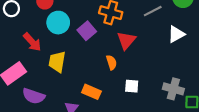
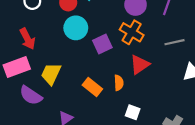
red arrow: (32, 42) -> (27, 39), moved
yellow trapezoid: (57, 62) -> (51, 74), moved
orange rectangle: (91, 92) -> (92, 87), moved

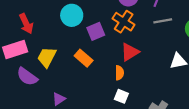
gray line: (175, 42) -> (163, 21), moved
orange semicircle: (119, 83) -> (119, 73), moved
orange rectangle: (92, 87) -> (84, 58), moved

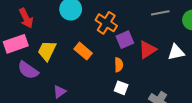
orange cross: (124, 22) -> (106, 23), moved
purple square: (96, 31) -> (125, 40), moved
red triangle: (130, 52) -> (147, 50), moved

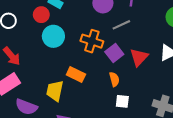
gray line: (160, 13) -> (121, 25), moved
yellow trapezoid: (47, 51) -> (55, 91), moved

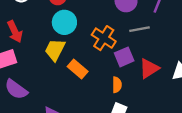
yellow trapezoid: (55, 91) -> (55, 50), moved

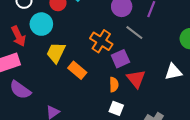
cyan circle: (64, 22) -> (41, 24), moved
gray line: (139, 29) -> (134, 33), turned 48
red triangle: (149, 68) -> (136, 79), moved, turned -36

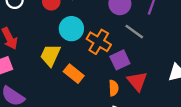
cyan circle: (41, 24) -> (71, 29), moved

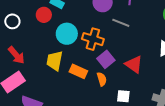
purple square: (120, 60) -> (106, 59), moved
orange semicircle: (114, 88) -> (102, 79), moved

